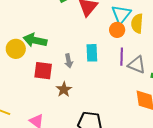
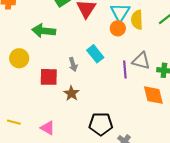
green arrow: (35, 40) -> (44, 31), moved
cyan rectangle: (92, 53) -> (95, 54), turned -30
purple line: (122, 57) -> (125, 69), moved

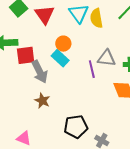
orange circle: (118, 28) -> (63, 44), moved
gray arrow: (73, 64) -> (40, 72), size x1.6
red square: (49, 77) -> (26, 55), moved

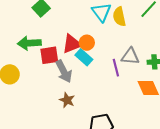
red triangle: (45, 15) -> (72, 44), moved, turned 45

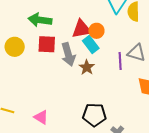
red square: (49, 55) -> (47, 44), moved
brown star: (67, 100) -> (87, 67), moved

